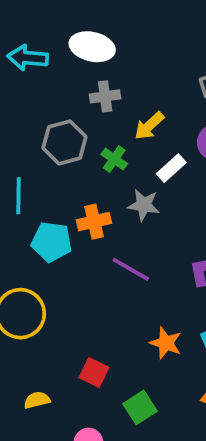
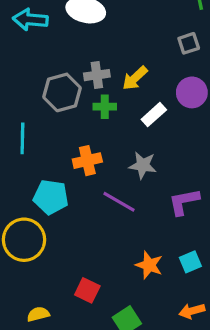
gray cross: (105, 96) -> (97, 75), moved
green cross: (114, 159) -> (105, 107), turned -35
gray star: (144, 205) -> (143, 165), moved
cyan pentagon: (52, 242) -> (51, 197), moved

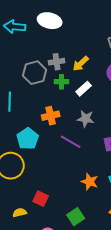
white rectangle: (154, 115) -> (84, 89), moved
cyan pentagon: (51, 197) -> (28, 139), turned 30
red square: (87, 290) -> (41, 199), moved

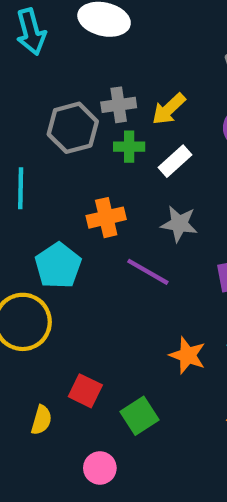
cyan arrow: (15, 27) -> (31, 32), turned -110
yellow semicircle: (20, 213) -> (41, 420), turned 120
green square: (76, 217) -> (140, 416), moved

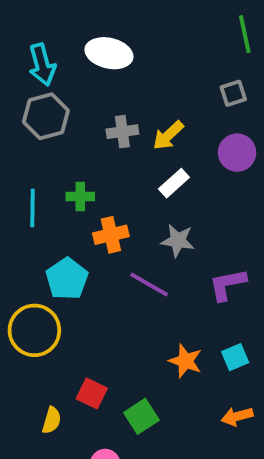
gray hexagon: (73, 128) -> (46, 116), moved
green cross: (129, 147) -> (80, 197), moved

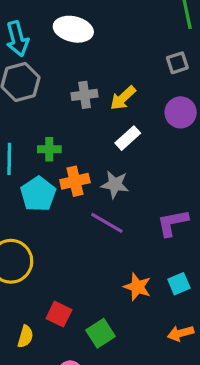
gray star: (178, 241) -> (115, 184), moved
cyan pentagon: (67, 279) -> (38, 194), moved

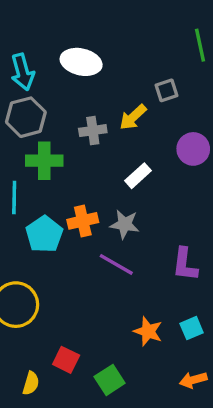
gray square: (177, 63) -> (166, 90), moved
yellow arrow: (123, 98) -> (133, 117), moved
green cross: (49, 149) -> (44, 161), moved, size x1.5
purple L-shape: (173, 223) -> (185, 264), turned -72

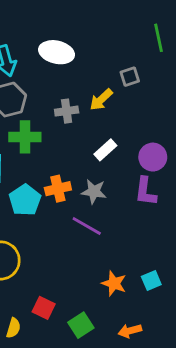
purple circle: (193, 149) -> (153, 157), moved
purple L-shape: (185, 264) -> (146, 192), moved
orange arrow: (193, 380) -> (130, 331), moved

